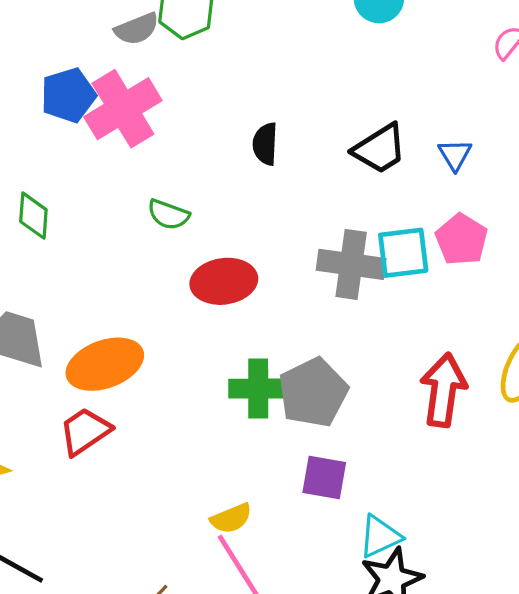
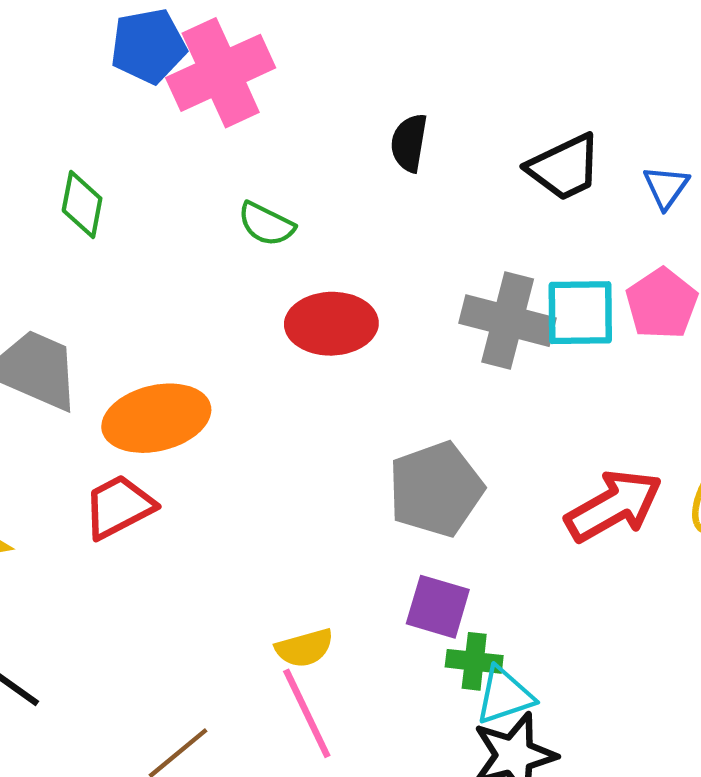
green cross: (258, 389) -> (474, 661), moved, size x0.7
red arrow: (443, 390) -> (614, 506), turned 46

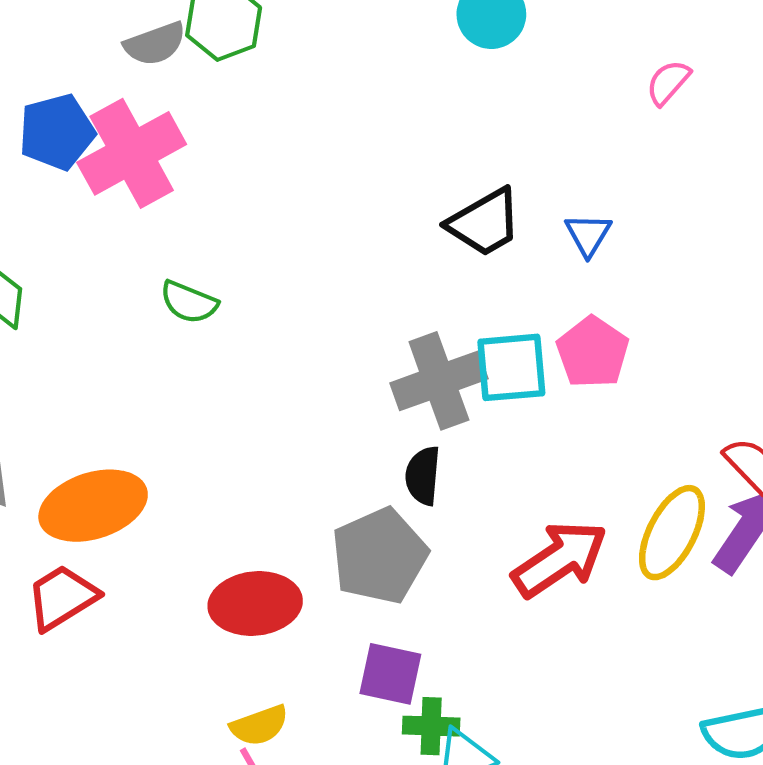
black semicircle: (409, 143) -> (423, 476), moved
gray cross: (508, 321) -> (439, 381), turned -30
red ellipse: (331, 324) -> (255, 604), moved

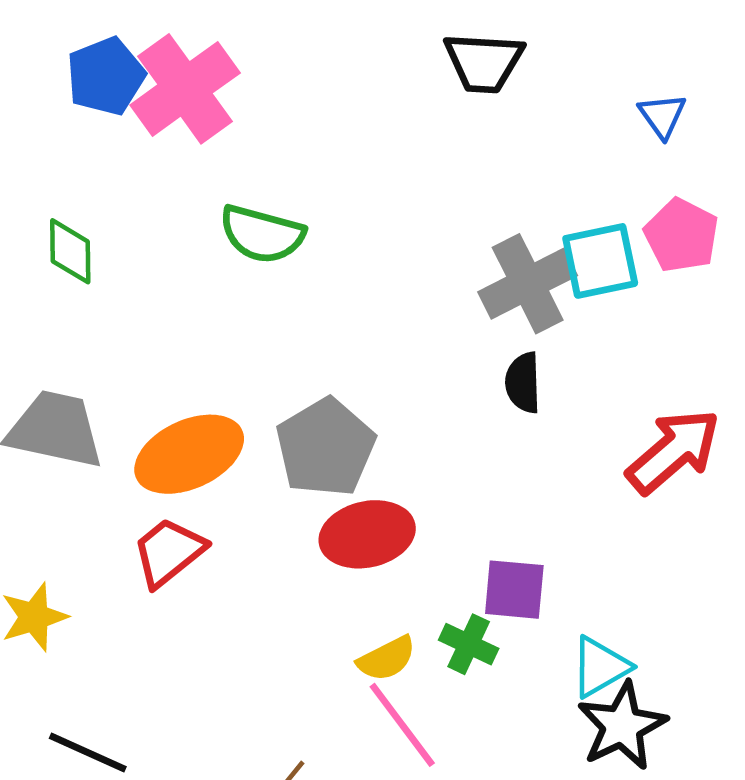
black trapezoid: (484, 222) -> (484, 62), moved, turned 40
green semicircle: (189, 302) -> (262, 234), size x1.4
gray pentagon: (379, 556) -> (325, 447), moved
green cross: (431, 726) -> (469, 644), moved, turned 30

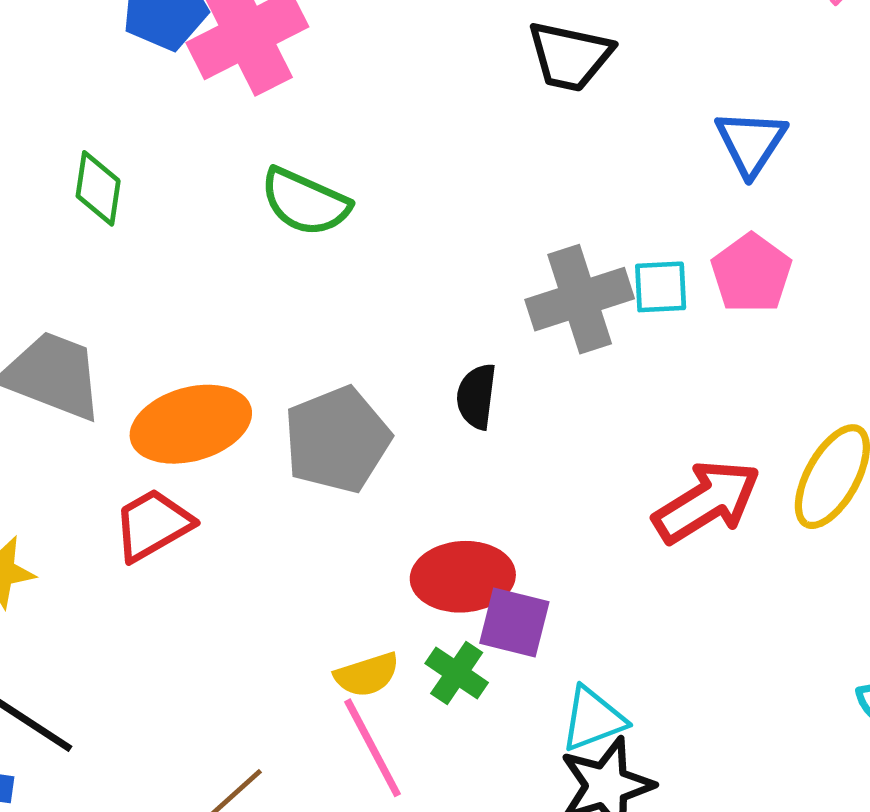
blue triangle: (662, 116) -> (751, 143), size x1.4
cyan square: (600, 261) -> (661, 287), size x0.7
black semicircle: (523, 383) -> (476, 396), moved
red ellipse: (367, 534) -> (463, 577), moved

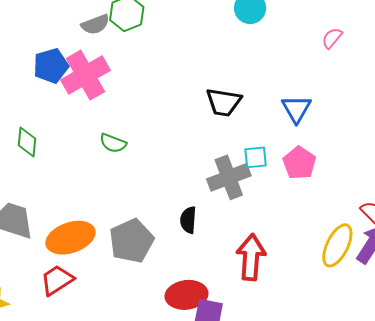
black trapezoid: (570, 56) -> (224, 102), moved
green semicircle: (305, 202) -> (113, 143), size x0.7
cyan square: (661, 287) -> (256, 157), moved
red arrow: (707, 502) -> (251, 257), moved, turned -51

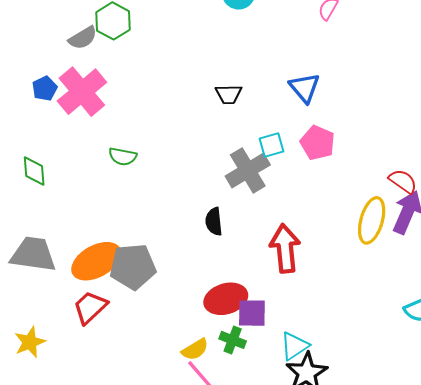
blue pentagon: (51, 66) -> (45, 88), size x0.7
black trapezoid: (224, 102) -> (229, 94), size x0.7
gray pentagon: (131, 241) -> (133, 267), moved, turned 30

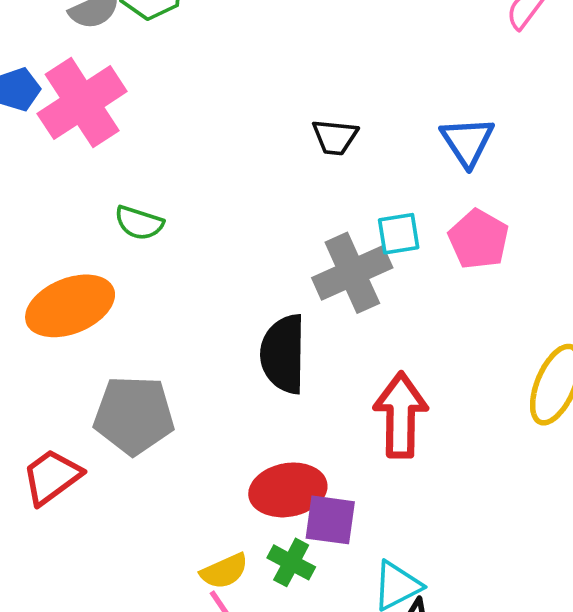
black semicircle: (214, 222) -> (283, 354), size x1.6
orange ellipse: (96, 261) -> (70, 306), moved

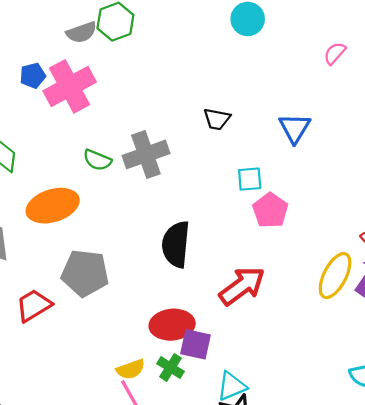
pink pentagon: (479, 239) -> (270, 210), moved
gray cross: (352, 273) -> (146, 154), moved
red arrow: (401, 415) -> (242, 286), turned 48

